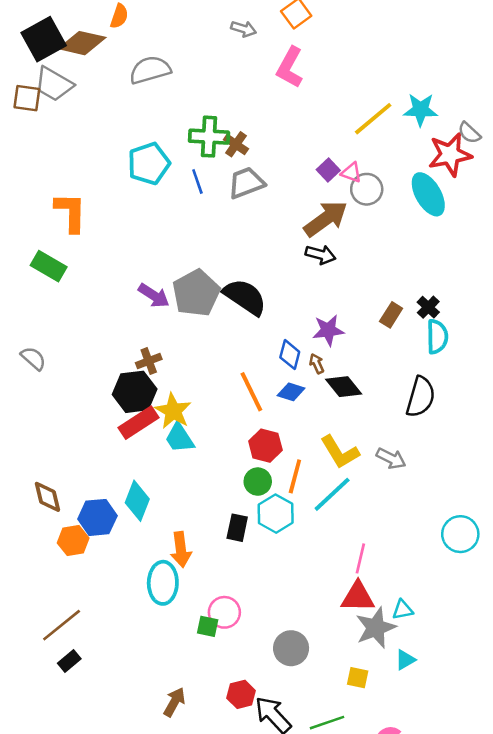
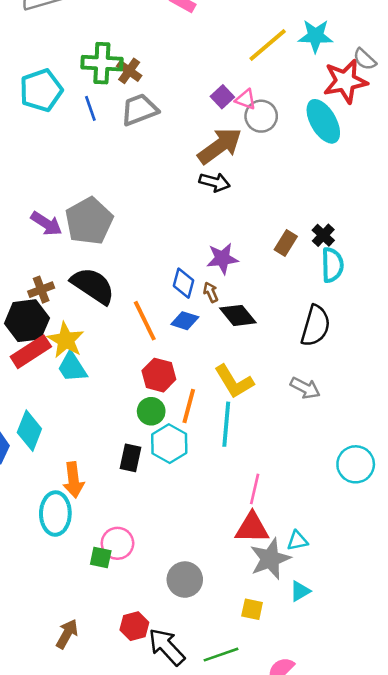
black semicircle: (245, 297) -> (93, 286), moved
gray arrow: (391, 458) -> (305, 388), moved
cyan line: (332, 494) -> (226, 424), turned -42

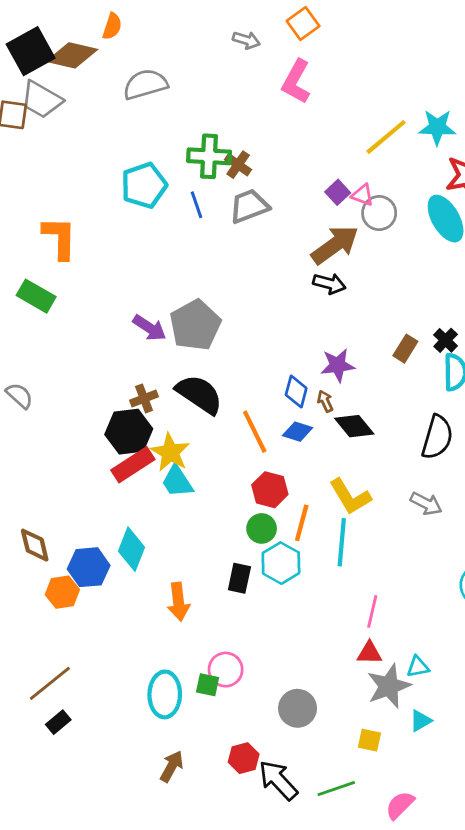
cyan ellipse: (55, 514) -> (165, 694), moved
red triangle: (252, 528) -> (369, 653), size x0.7

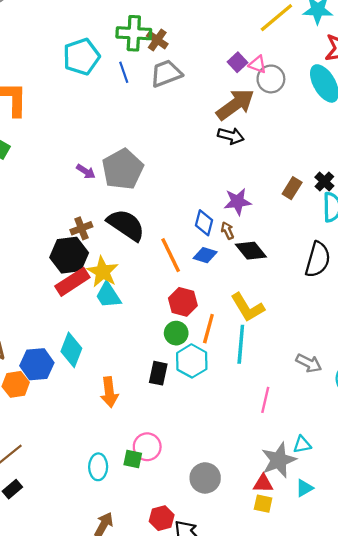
purple arrow: (149, 328) -> (86, 171), size x0.7
gray arrow: (426, 504) -> (309, 363), moved
red triangle: (369, 653) -> (263, 484), moved
cyan ellipse: (165, 694) -> (98, 467), size x0.7

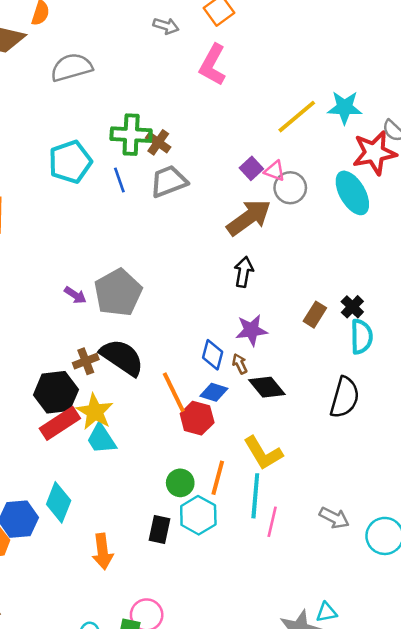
black arrow: (231, 136) -> (244, 272), moved, turned -95
brown cross: (81, 228) -> (86, 361), moved
red hexagon: (183, 302) -> (197, 418), moved
pink line: (265, 400) -> (272, 522), moved

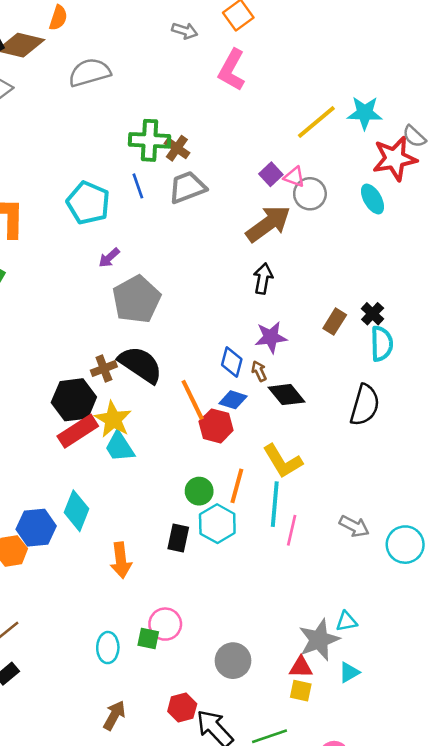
cyan pentagon: (70, 162) -> (88, 203), moved, turned -30
cyan ellipse: (352, 193) -> (373, 199), size x0.7
purple arrow: (75, 295) -> (109, 258), moved, turned 105

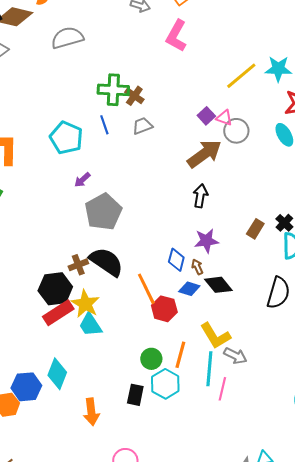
gray trapezoid: (187, 187) -> (142, 126), size x0.7
blue diamond: (233, 400) -> (189, 289), moved
gray arrow: (354, 526) -> (235, 356), moved

